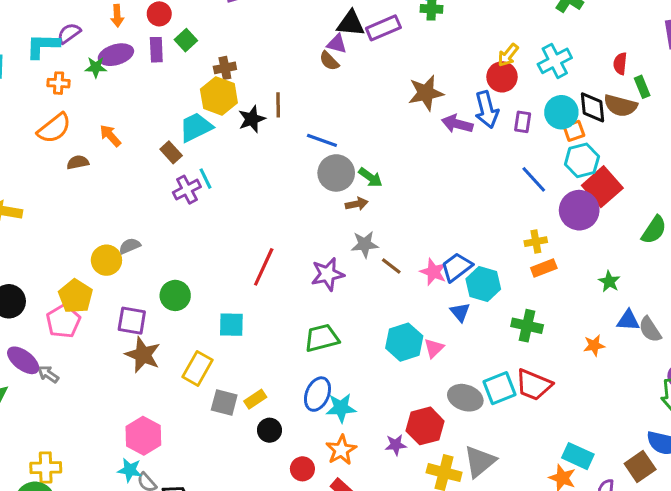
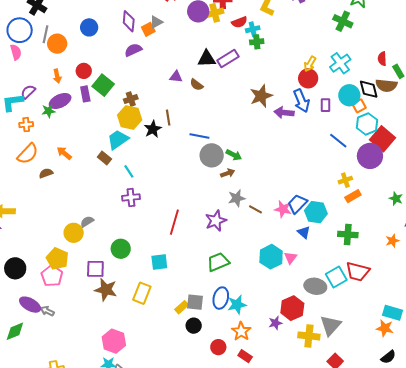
green square: (186, 40) -> (103, 85), size x1.5
purple triangle: (337, 44) -> (176, 77), moved
purple cross: (187, 190) -> (131, 197), moved, turned 30
gray square: (224, 402) -> (195, 302), moved

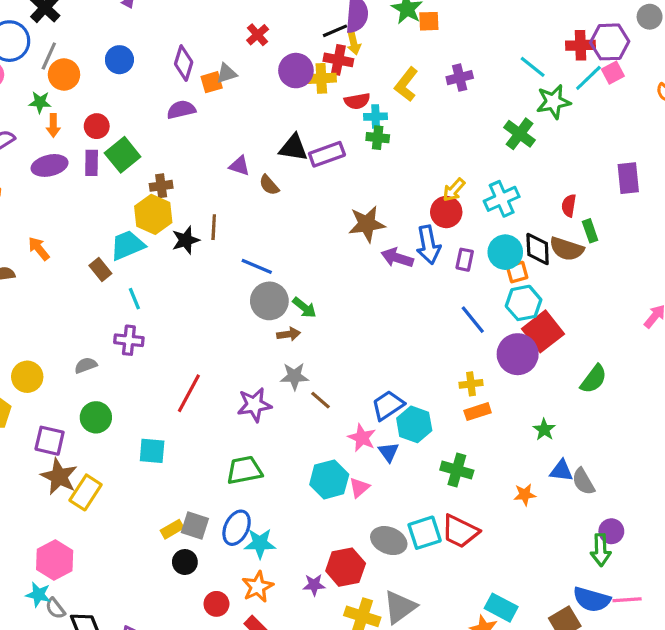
green star: (48, 111) -> (40, 102), moved
pink star: (283, 209) -> (362, 438), moved
gray semicircle: (87, 222) -> (86, 365), moved
yellow rectangle: (142, 293) -> (86, 492), moved

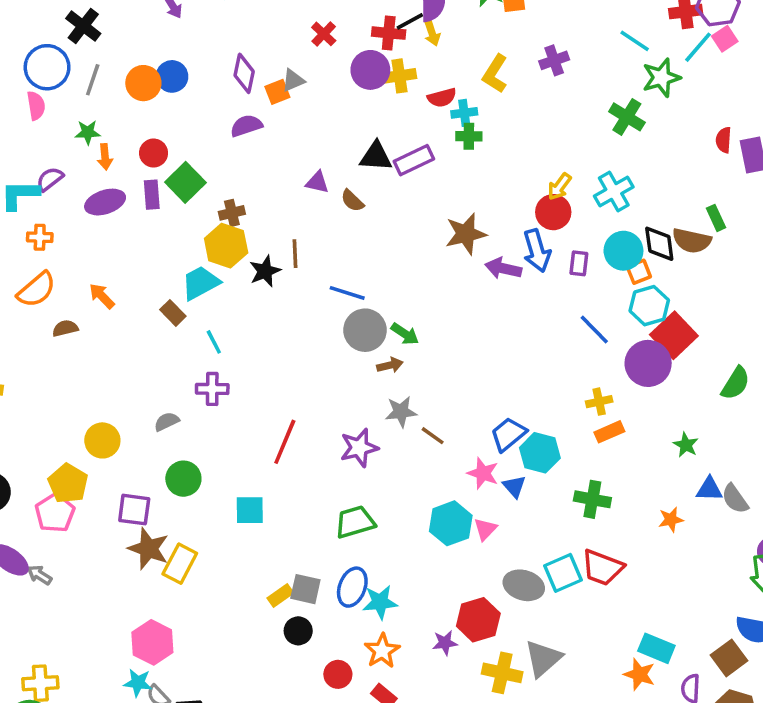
red cross: (338, 60) -> (389, 33), moved
orange circle: (64, 74) -> (143, 83), moved
red semicircle: (569, 206) -> (724, 140), moved

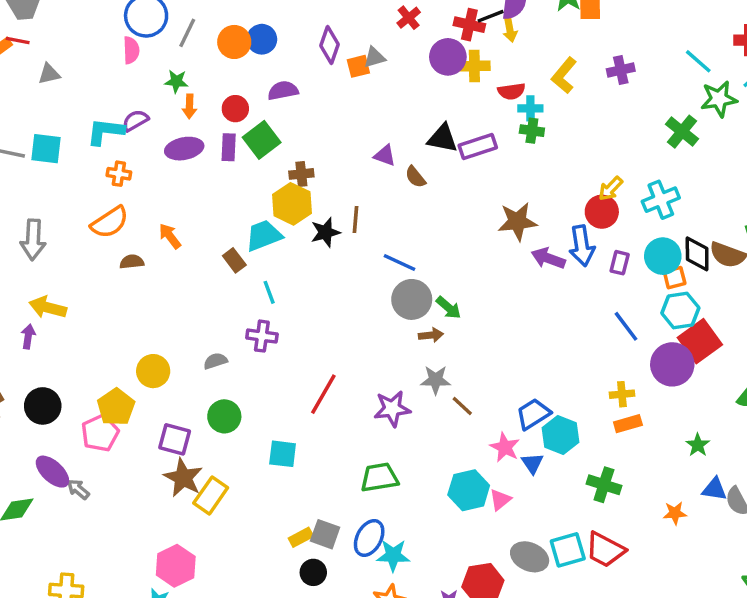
purple semicircle: (246, 126) -> (283, 91), moved

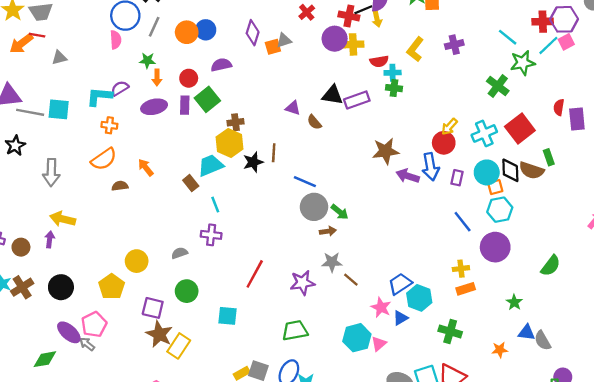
red square: (700, 341) -> (520, 129), moved
pink pentagon: (100, 433) -> (94, 324), moved
blue triangle: (532, 463) -> (400, 318), turned 35

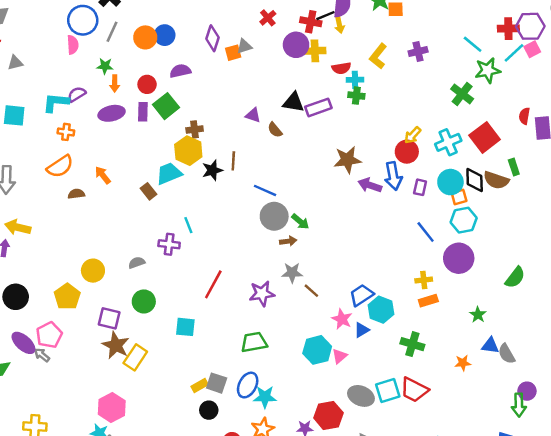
cyan line: (215, 205) -> (188, 225), moved

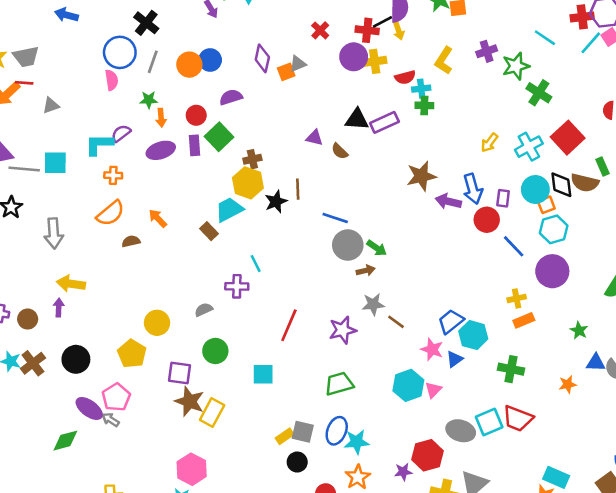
green star: (488, 70) -> (516, 66), moved
red circle: (407, 152) -> (487, 220), moved

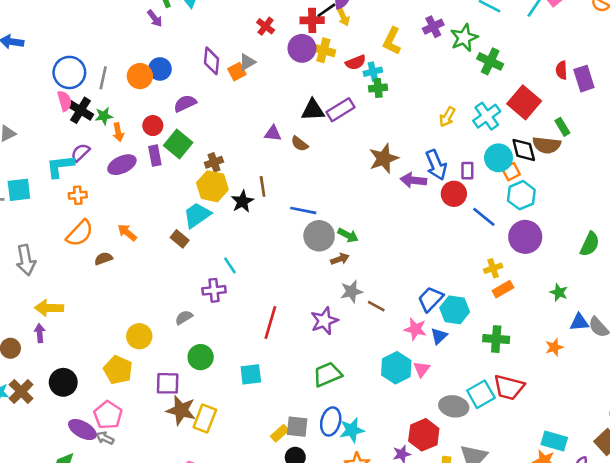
black cross: (146, 23) -> (81, 110), moved
yellow cross: (375, 61) -> (323, 50), turned 30

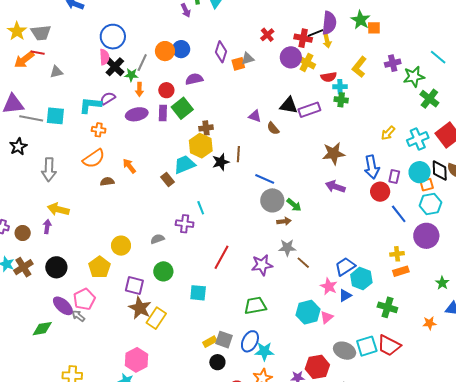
gray line: (103, 78) -> (142, 63), moved
purple arrow: (413, 180) -> (335, 187), moved

